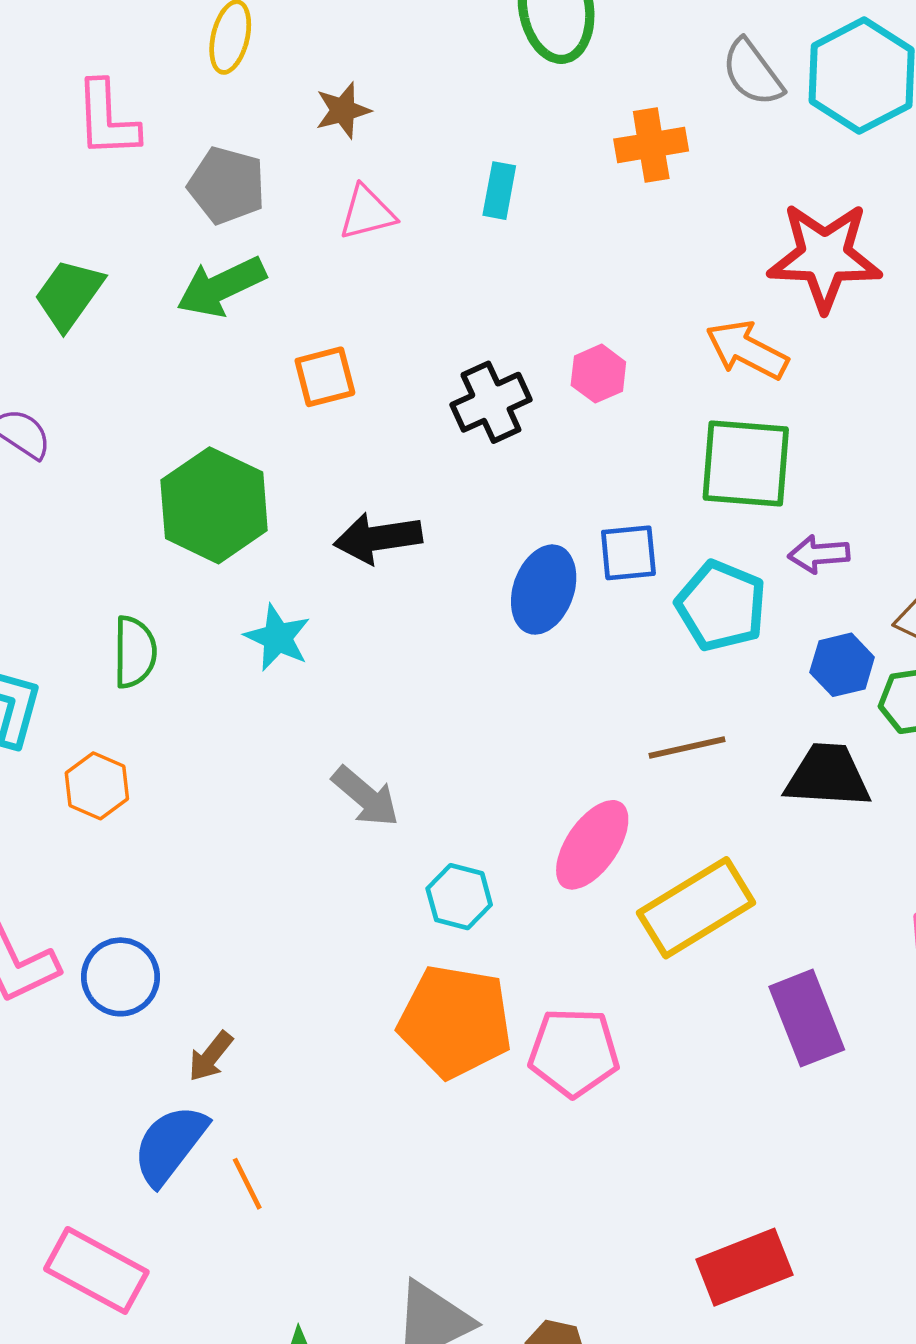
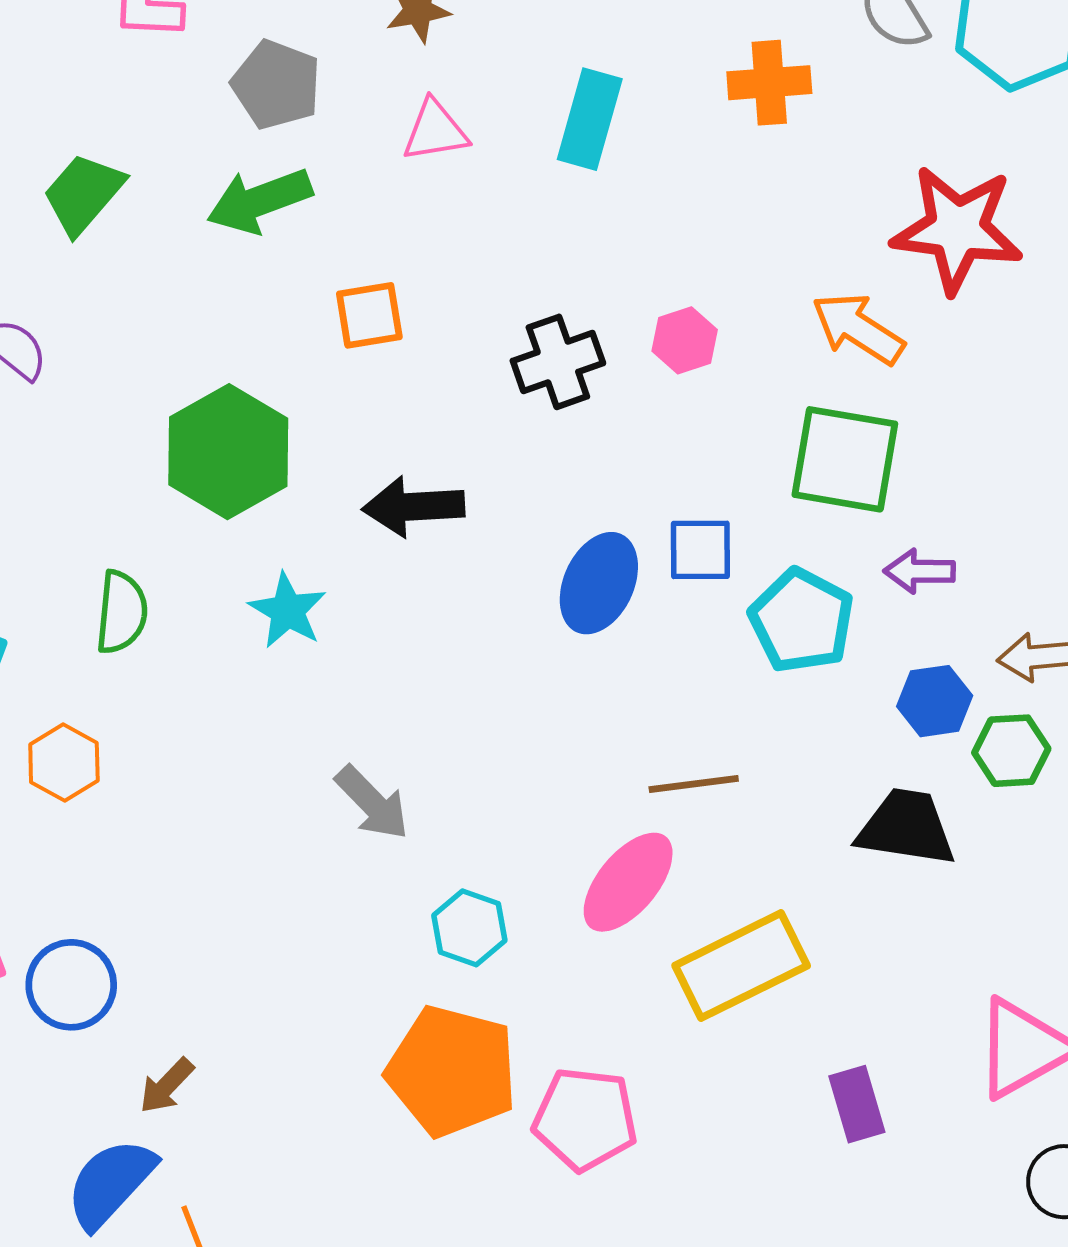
cyan rectangle: (499, 191) -> (590, 119), size x1.5
brown line: (687, 747) -> (694, 784), moved
purple rectangle: (807, 1018) -> (857, 1104), size x0.7

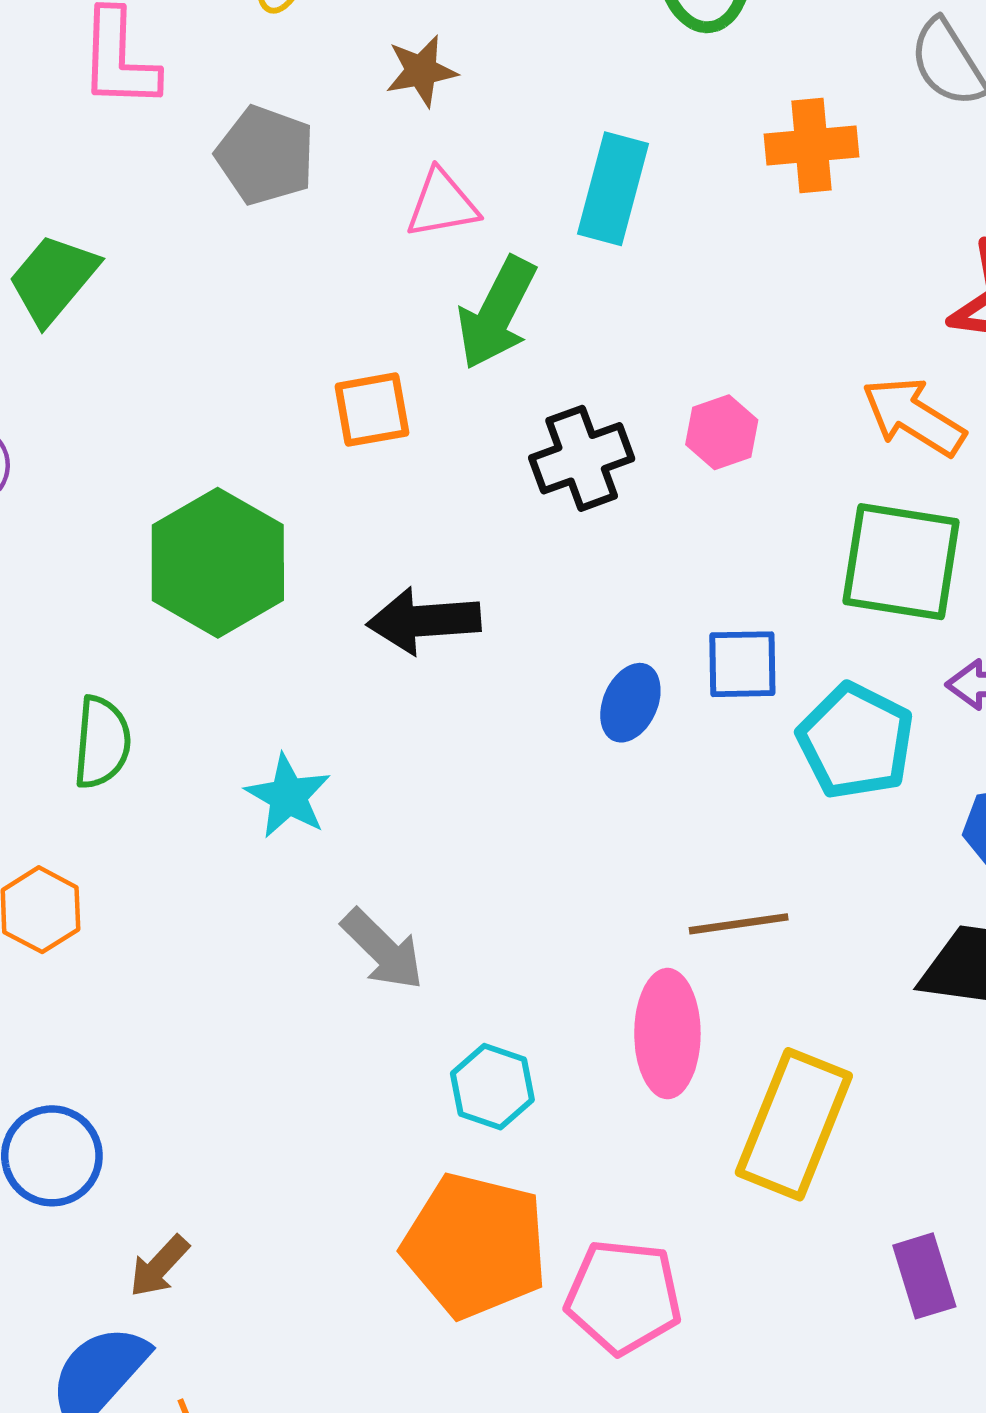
green arrow: (259, 201) -> (497, 313), moved, turned -42
blue ellipse: (599, 583) -> (630, 703), size x0.7
cyan star: (288, 611) -> (288, 796), moved
pink ellipse: (628, 882) -> (667, 1034), turned -39
yellow rectangle: (741, 966) -> (794, 1124), turned -41

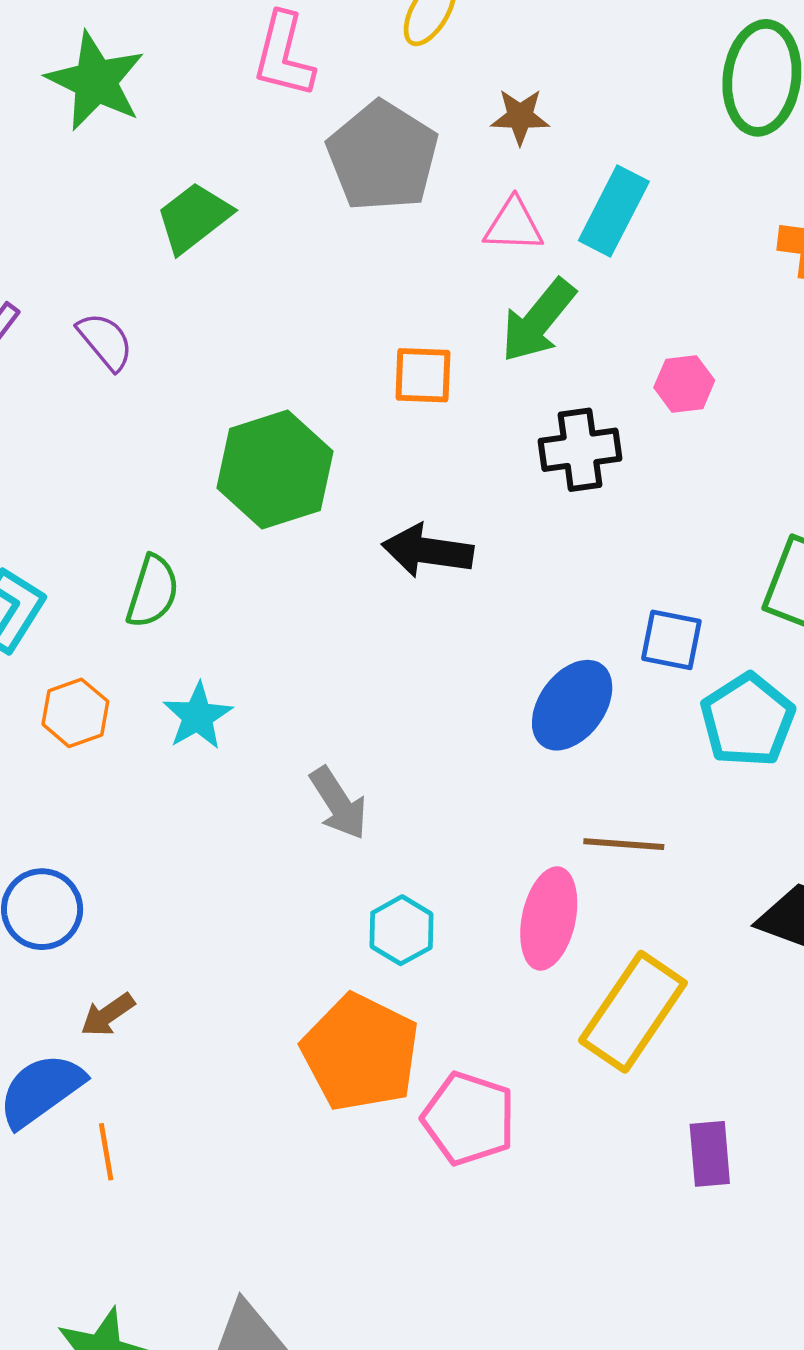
gray pentagon: (265, 155) -> (383, 156), size x1.4
cyan rectangle: (613, 189) -> (614, 211), moved
pink hexagon: (722, 432) -> (684, 384), moved
blue ellipse: (630, 703) -> (572, 705), moved, size x1.5
cyan star: (288, 796) -> (198, 716), moved

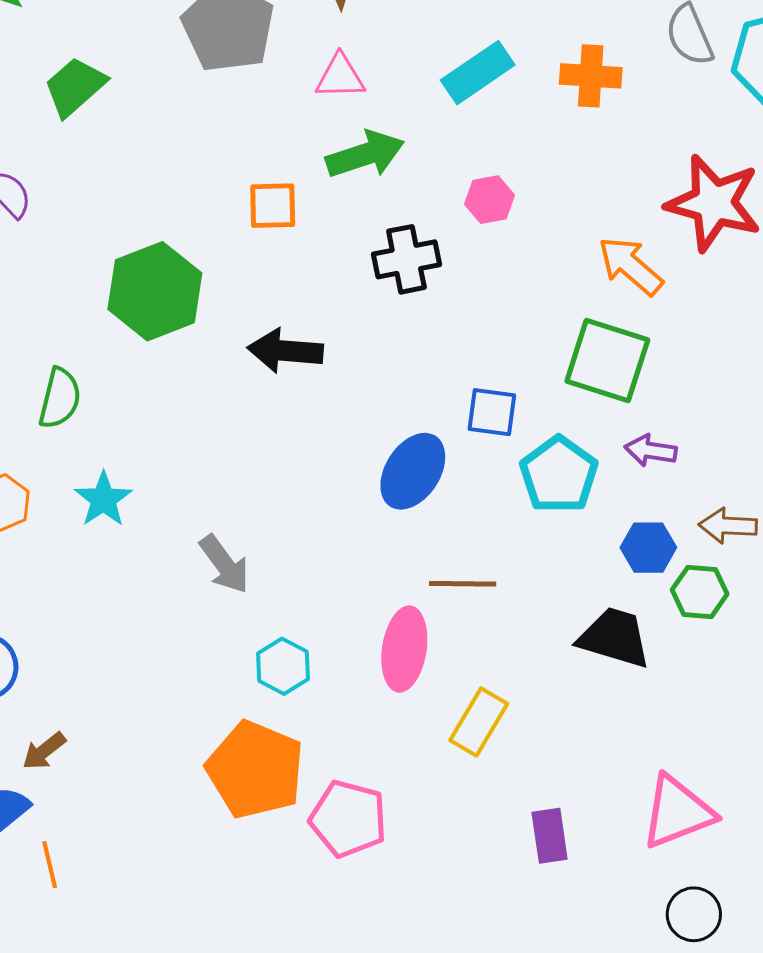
cyan rectangle: (614, 211) -> (478, 73), moved, turned 32
green arrow: (538, 321) -> (365, 154), turned -144
yellow rectangle: (633, 1012) -> (479, 722), size x0.7

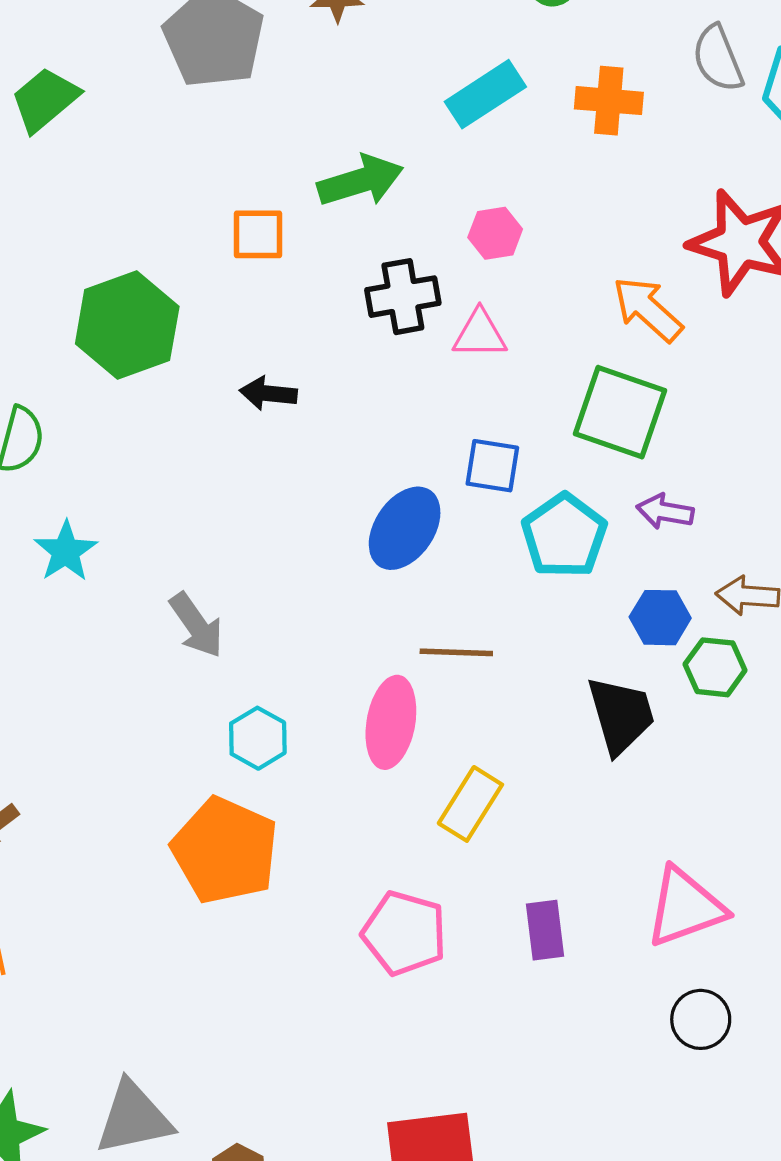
pink triangle: (340, 77) -> (480, 334), moved
black arrow: (285, 351) -> (268, 393), size x0.7
black trapezoid: (615, 638) -> (621, 715), turned 56
pink pentagon: (348, 819) -> (404, 933), moved

